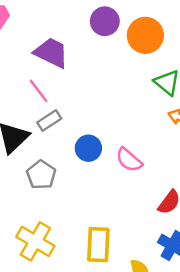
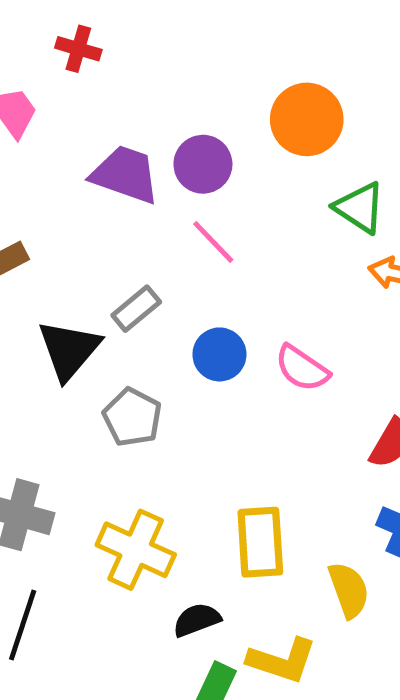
purple circle: (105, 21) -> (203, 164), moved
pink line: (39, 91) -> (213, 242), moved

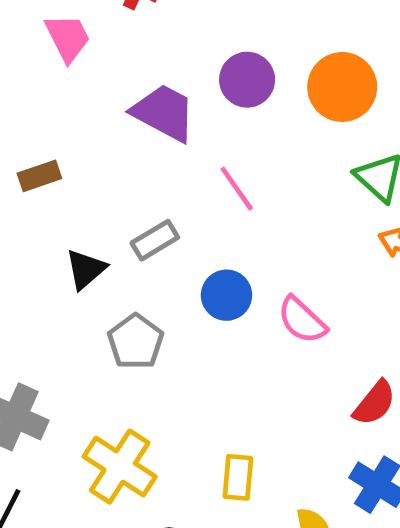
purple circle: (203, 164) -> (247, 80), moved
black triangle: (69, 350) -> (86, 269), size x0.7
yellow rectangle: (260, 542) -> (238, 477), size x0.7

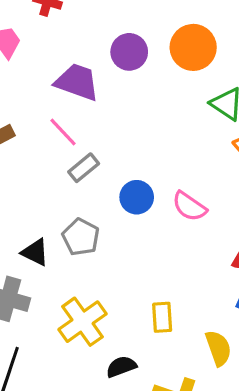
pink line: (237, 189) -> (63, 132), moved
black triangle: (86, 269) -> (35, 252), moved, turned -44
yellow cross: (120, 467) -> (82, 322), turned 30

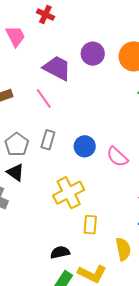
gray rectangle: (84, 168) -> (48, 140), moved, turned -42
gray pentagon: (81, 237) -> (17, 144), moved
yellow cross: (82, 322) -> (69, 193), moved

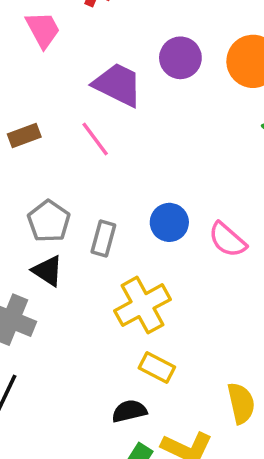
gray rectangle: (48, 140) -> (103, 238), moved
yellow rectangle: (90, 225) -> (157, 367), moved, turned -66

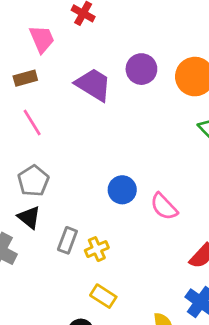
brown rectangle: (24, 136) -> (25, 78), moved
pink line: (95, 139) -> (32, 123), moved
gray rectangle: (103, 238) -> (67, 240), moved
yellow cross: (142, 305) -> (97, 249), size x0.6

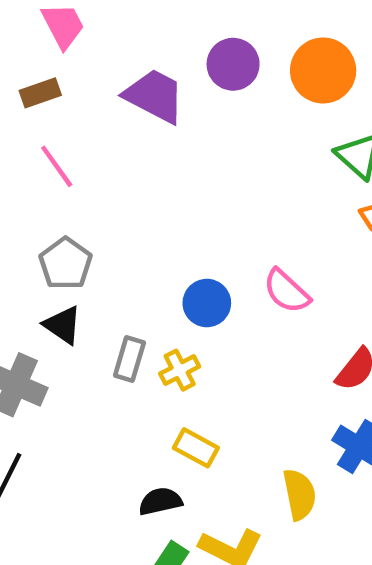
blue circle: (122, 190) -> (207, 303), moved

